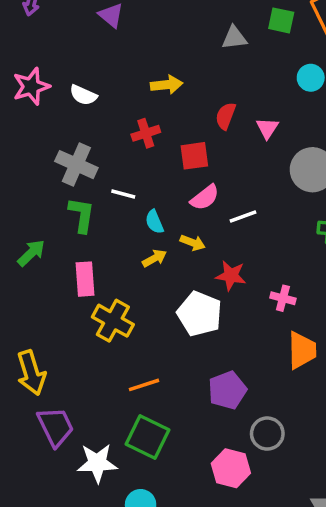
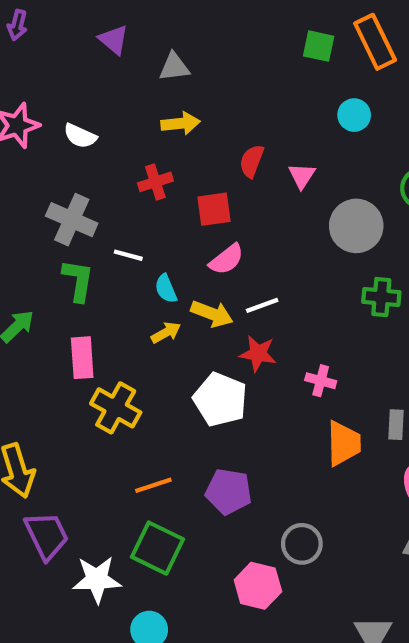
gray triangle: (234, 38) -> (174, 67), moved
white line: (243, 217) -> (262, 305), moved
yellow arrow: (193, 243) -> (212, 314), size x1.4
purple pentagon: (227, 390) -> (229, 492), moved, turned 30

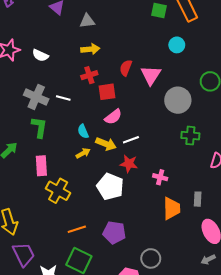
pink triangle: (302, 176) -> (151, 75), size x1.5
red cross: (155, 182) -> (89, 75), moved
white line: (128, 255) -> (63, 98), moved

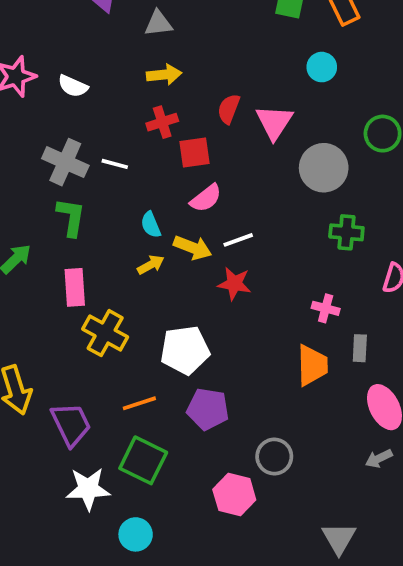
pink cross: (160, 177) -> (326, 308), moved
white pentagon: (110, 187) -> (185, 350), moved, turned -30
purple trapezoid: (24, 254) -> (71, 424), moved

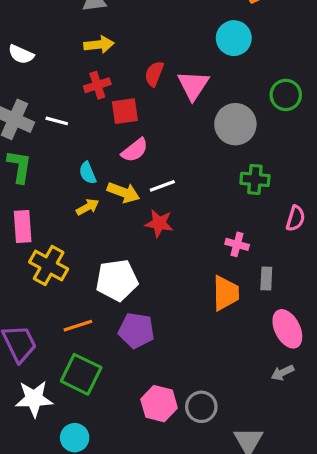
cyan circle: (322, 67) -> (234, 38), size x1.4
gray circle: (274, 457) -> (201, 407), moved

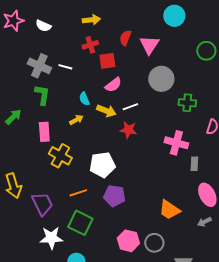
gray circle: (235, 124) -> (161, 79), moved
yellow arrow: (88, 207) -> (76, 120), moved
pink cross: (237, 244) -> (176, 143), size x1.6
orange trapezoid: (226, 293) -> (169, 210), moved, turned 125

